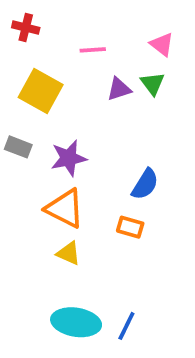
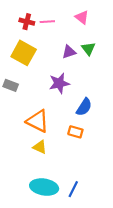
red cross: (26, 28) -> (27, 22), moved
pink triangle: (162, 44) -> (82, 17), moved
pink line: (93, 50) -> (47, 22), moved
purple star: (69, 158) -> (59, 83), moved

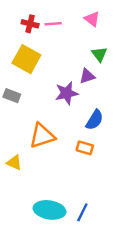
purple triangle: (69, 52) -> (87, 76), moved
orange triangle: (38, 121) -> (42, 136), turned -45
yellow triangle: (40, 147) -> (14, 162), moved

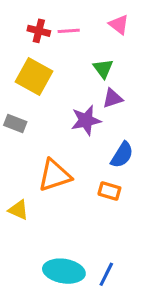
green triangle: (99, 54) -> (103, 69), moved

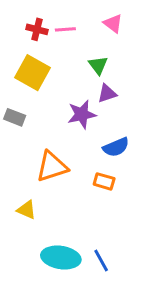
blue semicircle: (122, 155) -> (116, 147), turned 35
yellow triangle: (18, 210) -> (27, 210), moved
blue line: (106, 274) -> (101, 260), turned -55

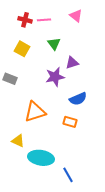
green triangle: (98, 65) -> (54, 44), moved
yellow square: (33, 73) -> (22, 49), size x0.7
cyan ellipse: (61, 258) -> (41, 158), moved

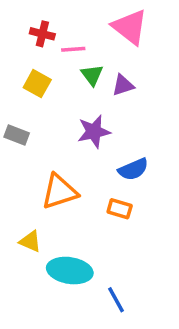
pink triangle: (76, 16) -> (130, 27), size x1.6
pink line: (44, 20) -> (73, 49), moved
purple triangle: (72, 63) -> (123, 85), moved

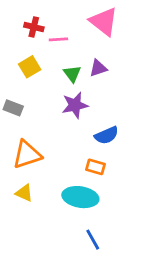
green triangle: (92, 75) -> (72, 74), moved
yellow square: (37, 84) -> (30, 67), turned 30
orange triangle: (59, 192) -> (27, 155), moved
cyan ellipse: (70, 271) -> (80, 197), moved

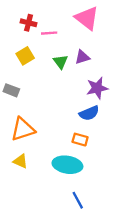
purple star: (75, 105) -> (97, 88), moved

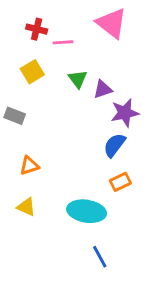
purple triangle: (82, 57) -> (103, 89), moved
blue semicircle: (89, 113) -> (114, 145), turned 150
orange triangle: (23, 129) -> (29, 166), size x0.6
orange rectangle: (80, 140) -> (120, 182), moved, turned -42

